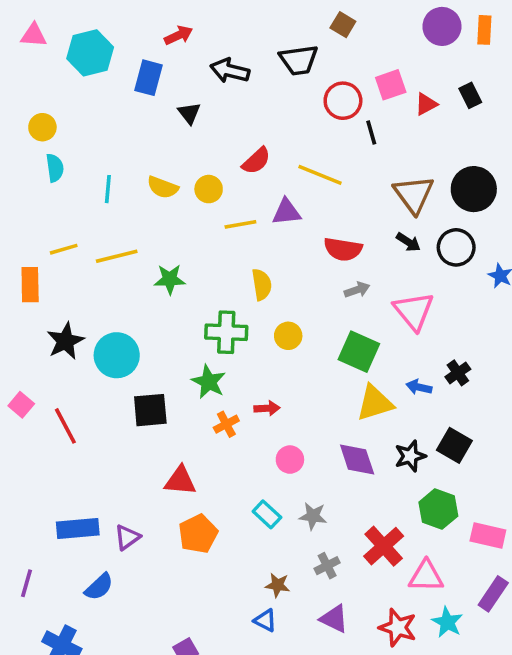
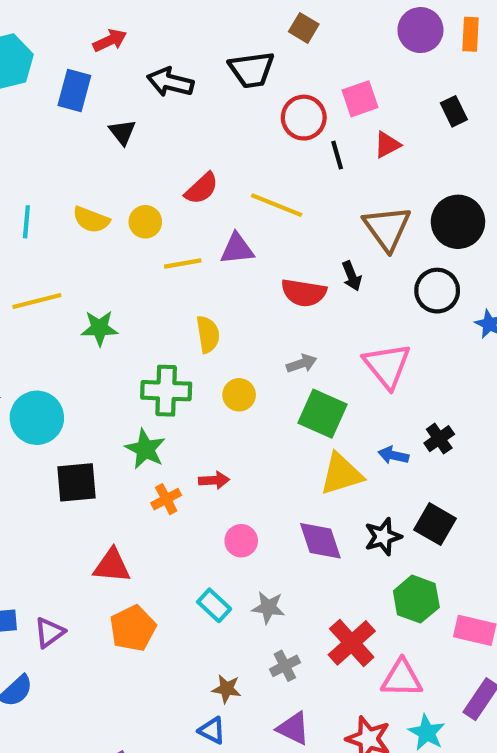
red triangle: (426, 104) -> (387, 145), moved
black arrow: (408, 242) -> (352, 276), moved, turned 35
gray arrow: (357, 290) -> (302, 364), moved

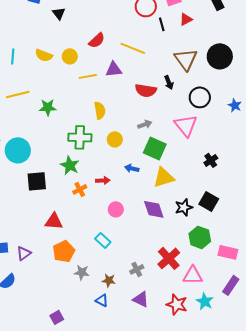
black circle: (437, 291) -> (200, 97), moved
blue arrow: (393, 455) -> (132, 168), moved
gray star: (268, 607) -> (82, 272), moved

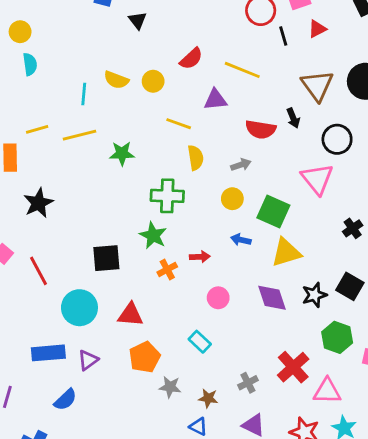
cyan line: (13, 56) -> (84, 94), moved
yellow line: (88, 76) -> (179, 124), moved, turned 30
gray arrow: (145, 124) -> (241, 165), moved
yellow circle: (115, 139) -> (232, 199), moved
cyan circle: (18, 150) -> (79, 308), moved

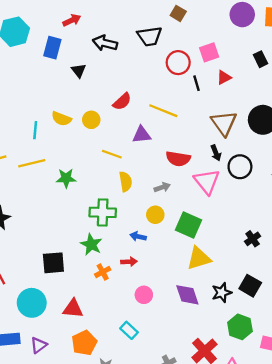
black arrow: (293, 118) -> (216, 153), moved
pink triangle: (317, 179) -> (207, 182), moved
blue arrow: (241, 240) -> (138, 236), moved

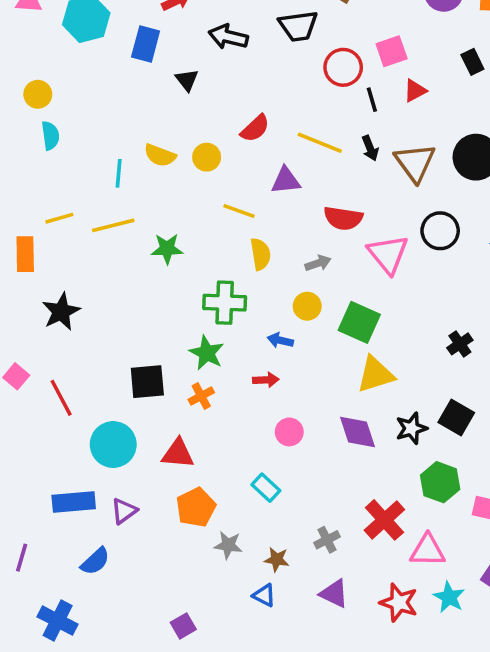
black arrow: (216, 153) -> (370, 148), moved
orange cross: (103, 272) -> (201, 396), moved

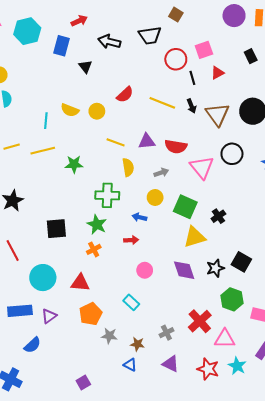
purple triangle: (286, 180) -> (147, 141), moved
black cross: (460, 344) -> (218, 216), moved
black square: (147, 382) -> (56, 229), moved

